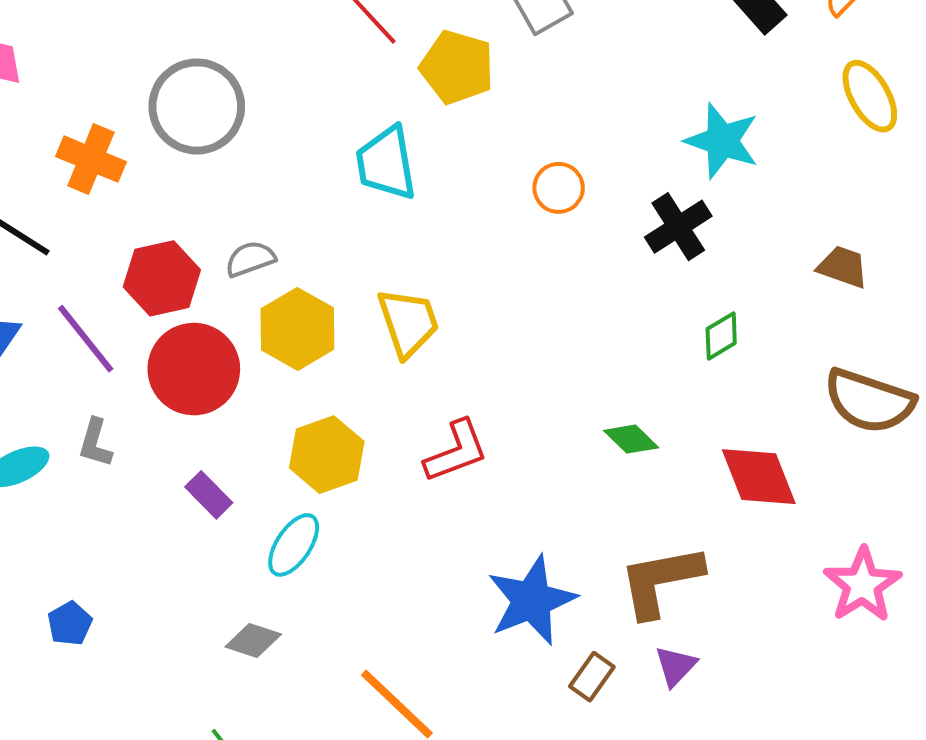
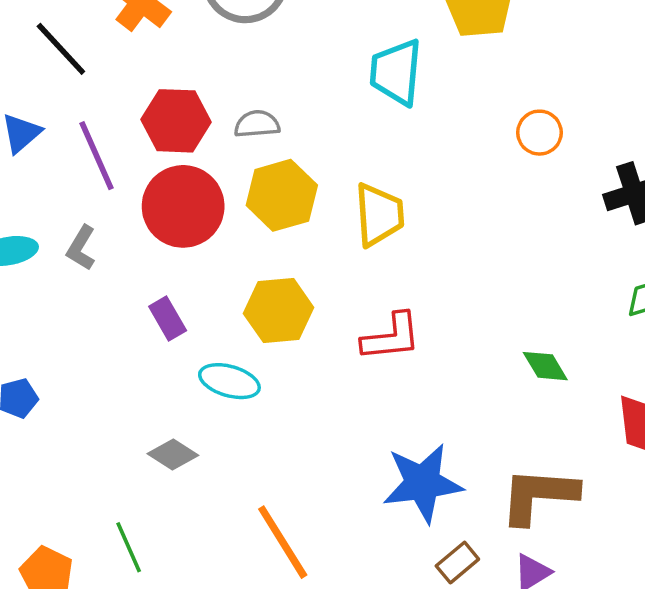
cyan ellipse: (294, 545) -> (229, 381), turned 58

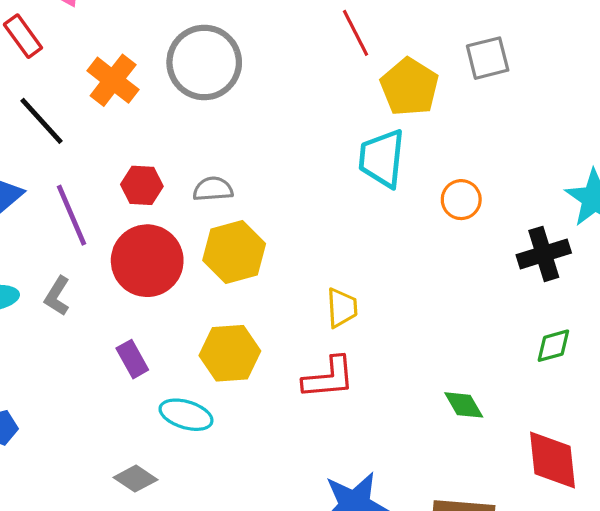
cyan trapezoid: (396, 72) -> (382, 158), moved
red hexagon: (176, 121) -> (142, 185), size x0.7
yellow trapezoid: (379, 215) -> (342, 308), moved, size x0.7

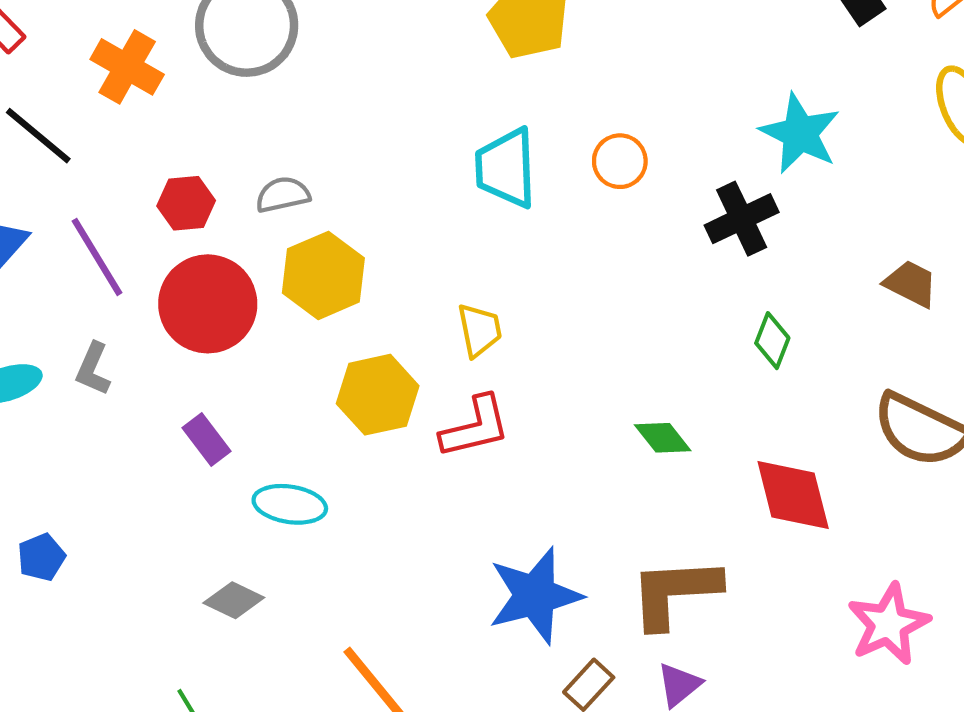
cyan trapezoid: (382, 158) -> (506, 168), moved
green diamond: (553, 346) -> (772, 341), turned -45
yellow hexagon: (230, 353) -> (378, 395), moved

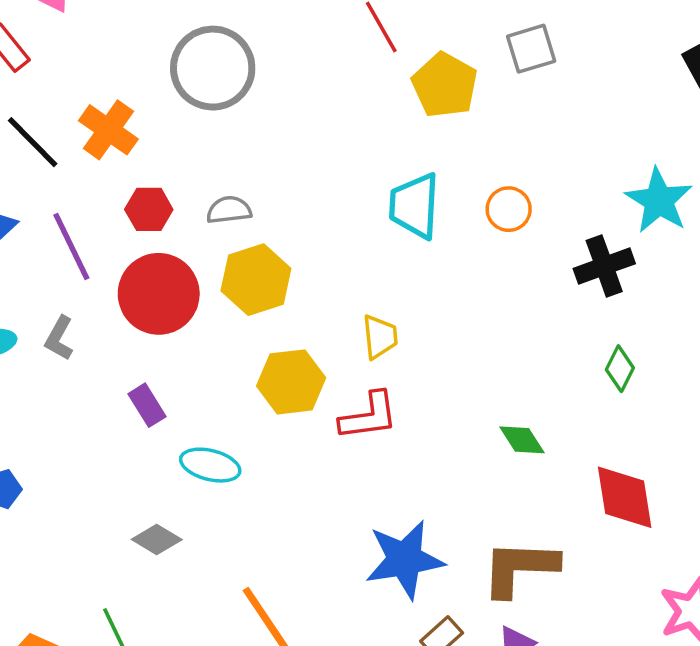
orange cross: (127, 67) -> (108, 130), moved

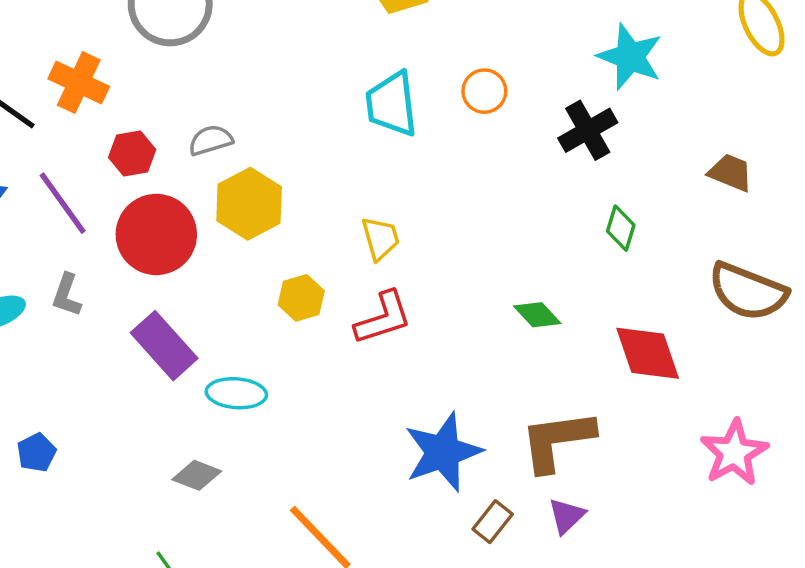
yellow hexagon: (291, 382) -> (301, 298), size x0.7
purple rectangle: (147, 405) -> (164, 346), size x1.6

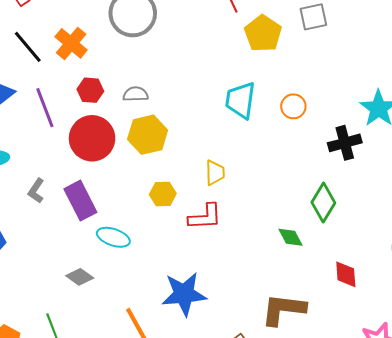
green diamond: (621, 228) -> (323, 203), moved, size x1.5
gray L-shape: (67, 295) -> (36, 191), moved
red diamond: (648, 353) -> (346, 274), size x0.7
blue star: (443, 452) -> (184, 294), moved

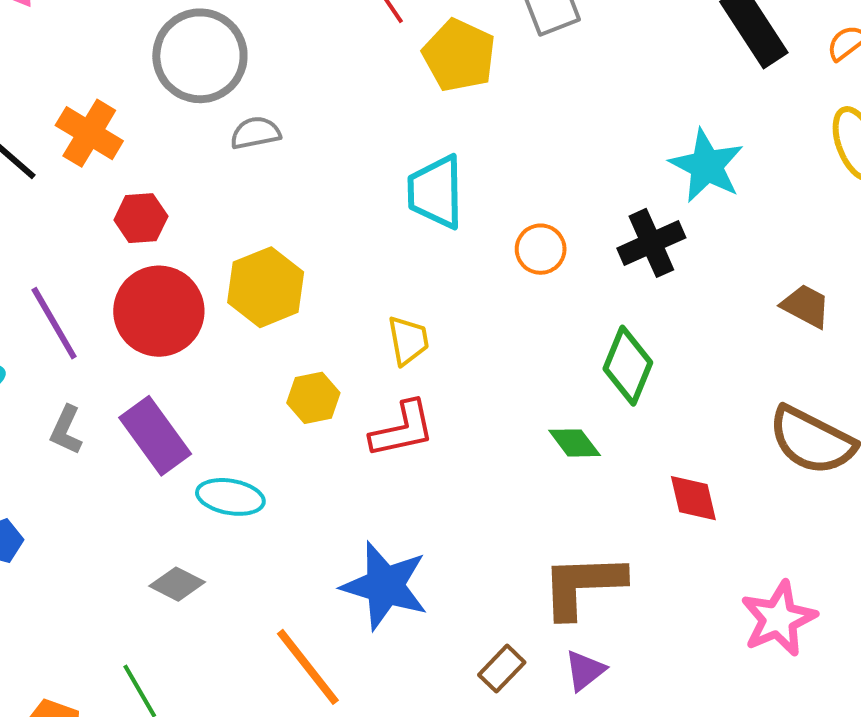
gray semicircle: (136, 94) -> (255, 133), moved
orange circle: (293, 106) -> (541, 249), moved
purple line: (45, 108) -> (54, 323), moved
blue star: (184, 294) -> (385, 586), turned 30

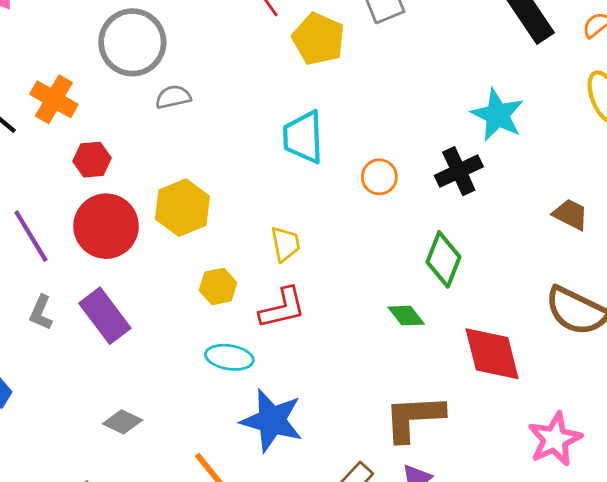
cyan ellipse: (230, 497) -> (229, 357), moved
red diamond: (693, 498) -> (492, 354), size x1.6

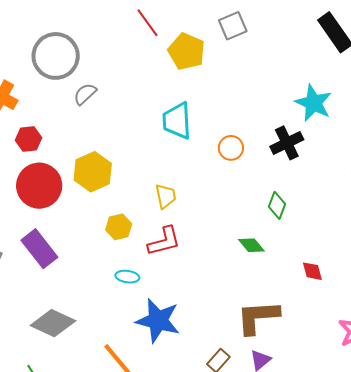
gray semicircle: (173, 97) -> (85, 94), turned -30
green diamond: (443, 259) -> (277, 205), size x0.7
red diamond: (492, 354) -> (312, 271), size x0.5
cyan ellipse: (229, 357) -> (127, 277), size x0.7
gray diamond: (123, 422) -> (53, 323), size x1.6

